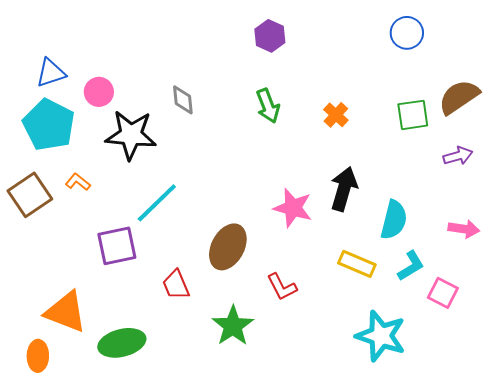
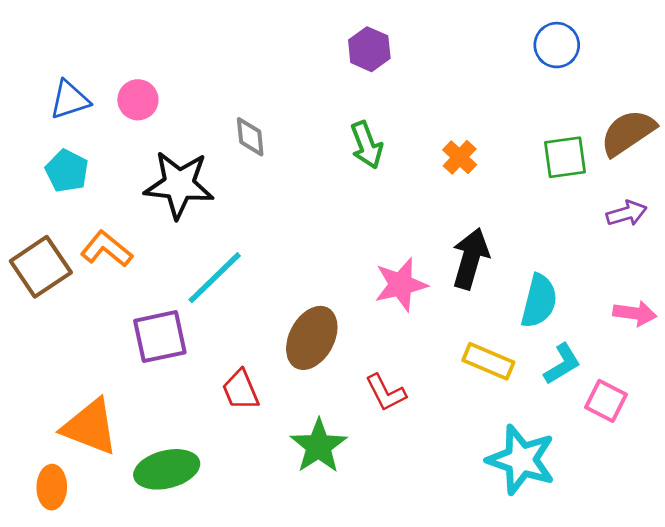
pink circle: (99, 92) -> (138, 100), moved
cyan pentagon: (49, 125) -> (67, 171), size x0.6
orange L-shape: (78, 182) -> (106, 249), size x1.5
pink star: (293, 208) -> (401, 285), turned -30

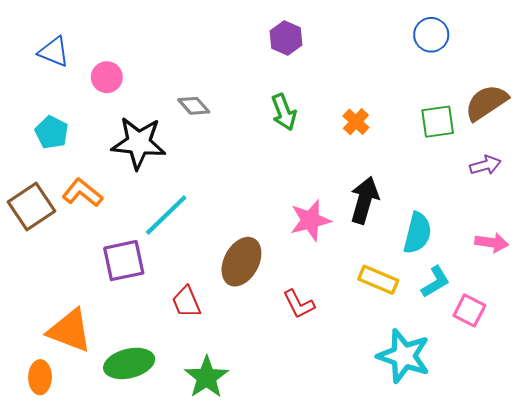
blue triangle: (70, 100) -> (54, 52), moved, turned 40
gray diamond: (250, 137) -> (194, 106), turned -36
green star: (319, 446) -> (206, 377), moved

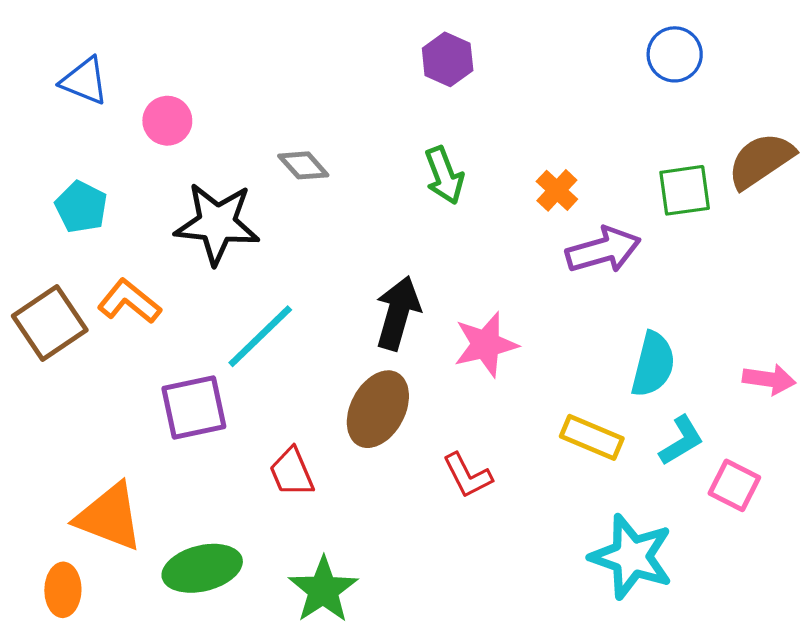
purple arrow: (485, 165) -> (603, 250), moved, size x1.5
black arrow: (364, 200) -> (398, 313), moved

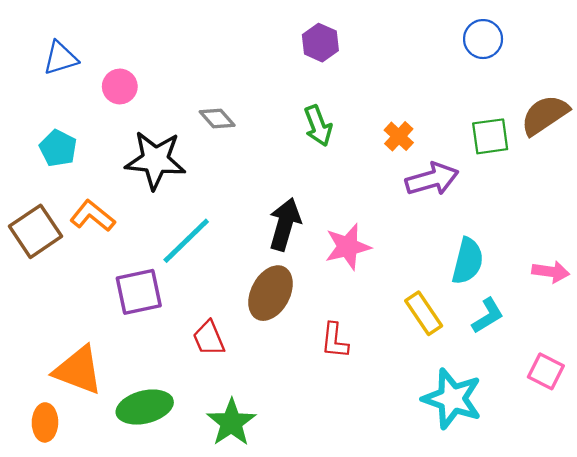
blue triangle: (84, 81) -> (60, 58), turned -39
yellow rectangle: (592, 437) -> (424, 313), turned 33
red L-shape: (467, 475) -> (335, 341), turned 33
pink square: (734, 485) -> (546, 371), moved

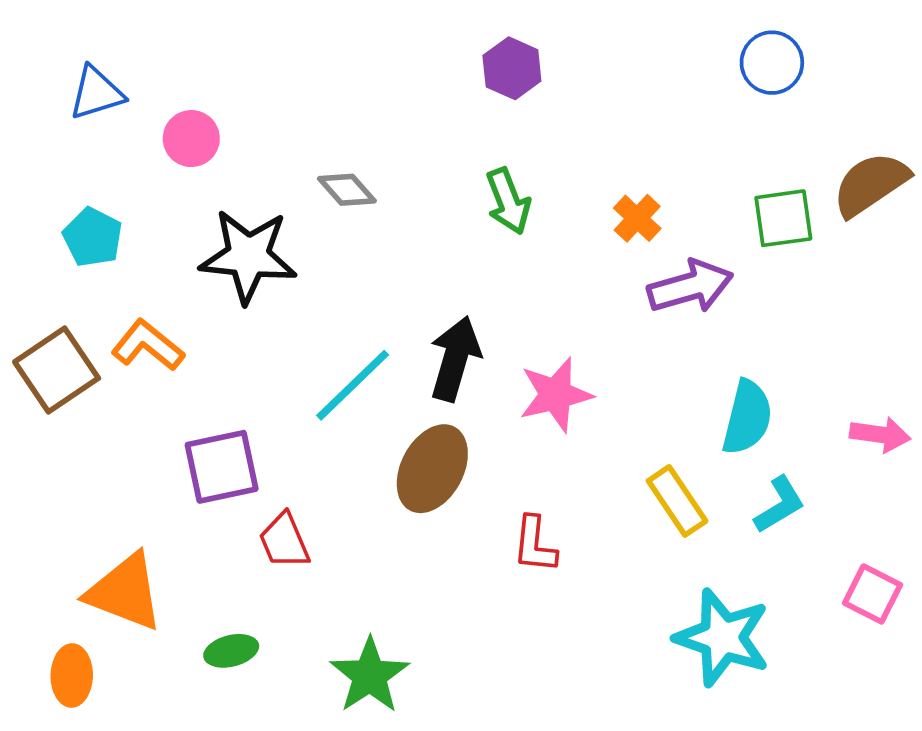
cyan line: (186, 241) -> (353, 385), moved
red trapezoid: (209, 338) -> (284, 541), moved
green ellipse: (145, 407) -> (231, 651), size x0.6

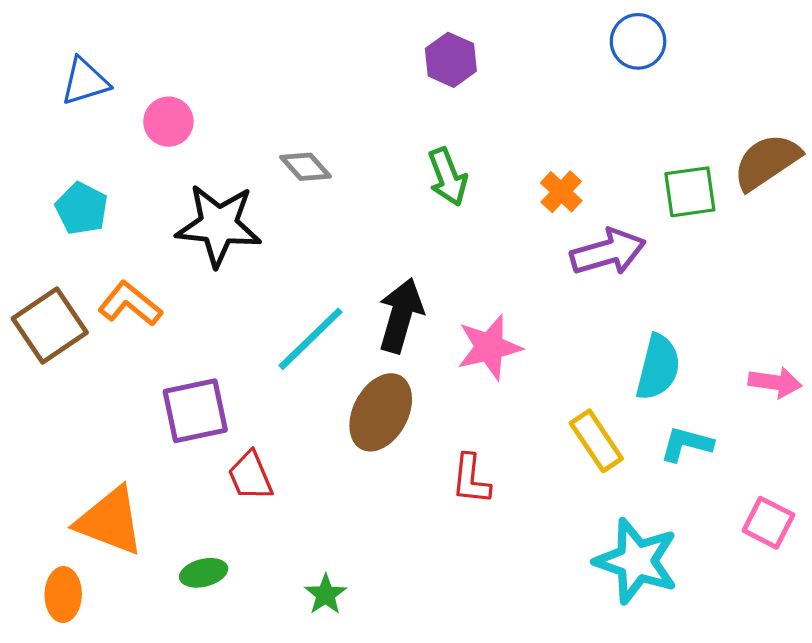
blue circle: (772, 63) -> (638, 41), moved
cyan L-shape: (780, 505) -> (687, 444), turned -134
green star: (370, 676) -> (326, 595), size x0.6

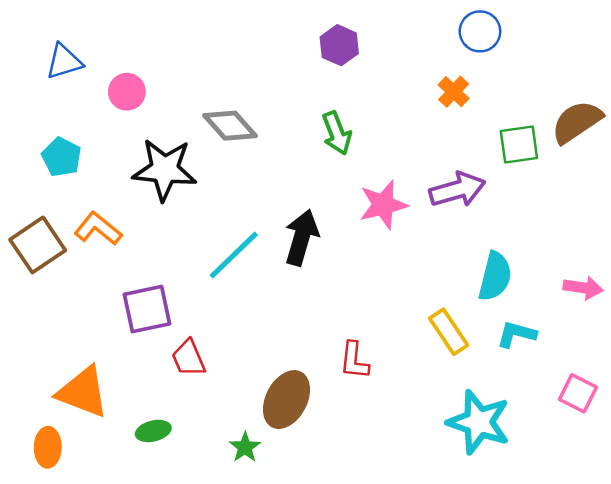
gray diamond: (306, 167) -> (230, 126), size x1.4
orange cross: (561, 192) -> (454, 92), moved
pink star: (489, 347) -> (383, 205), moved
brown ellipse: (381, 412) -> (286, 400), moved

